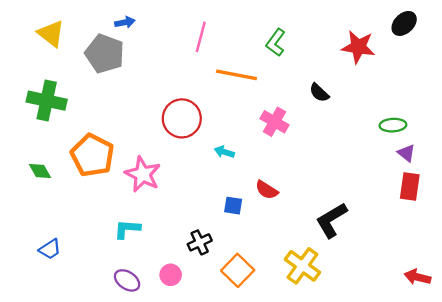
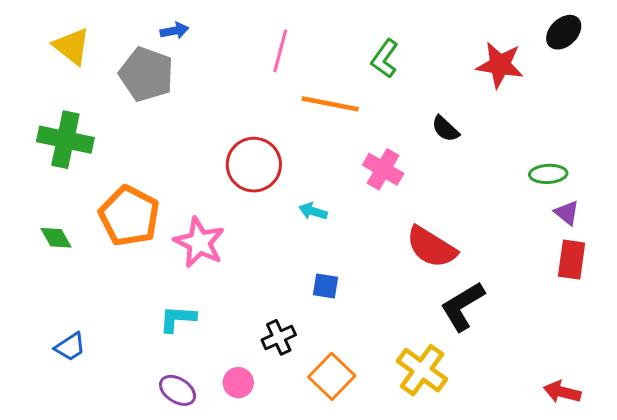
red semicircle: (267, 190) -> (431, 247), moved, size x1.6
red arrow: (417, 277) -> (562, 392), moved

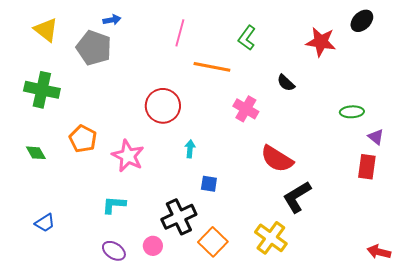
cyan arrow: (313, 211) -> (190, 149), moved, turned 78
purple triangle: (567, 213) -> (376, 137), moved
orange pentagon: (129, 216) -> (83, 139), size x0.7
black cross: (279, 337) -> (179, 217), size x1.6
red arrow: (562, 392) -> (379, 252), moved

